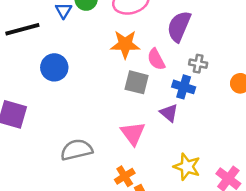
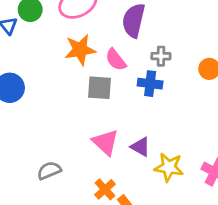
purple triangle: (169, 113) -> (140, 147), moved
gray semicircle: (77, 150) -> (49, 171), size x0.7

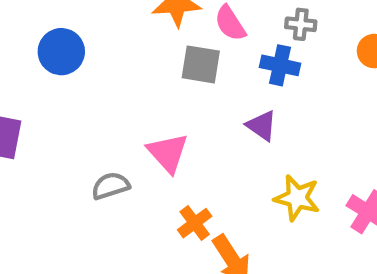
pink triangle: (105, 142) -> (168, 153), moved
purple triangle: (140, 147) -> (262, 126), moved

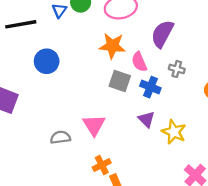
blue cross: (280, 65) -> (150, 87), moved
yellow star: (297, 198) -> (174, 132), moved

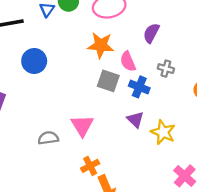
purple semicircle: (162, 34) -> (151, 33), size x0.7

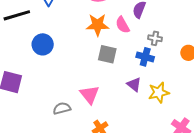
pink semicircle: (128, 61) -> (123, 25), moved
blue cross: (139, 87) -> (145, 57), moved
yellow star: (163, 132) -> (159, 93), turned -30

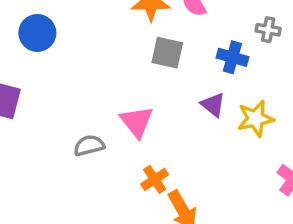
gray cross: (155, 38) -> (268, 30), moved
blue circle: (43, 44) -> (37, 33), moved

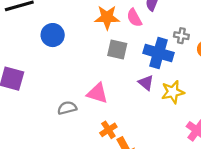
blue circle: (37, 33) -> (53, 35), moved
blue cross: (232, 57) -> (159, 53), size x1.5
pink triangle: (137, 122) -> (97, 93), turned -35

